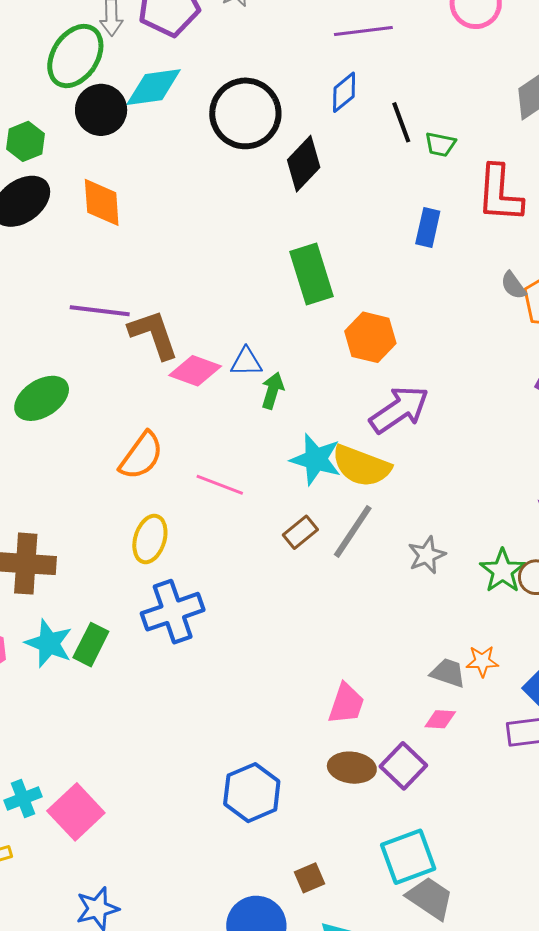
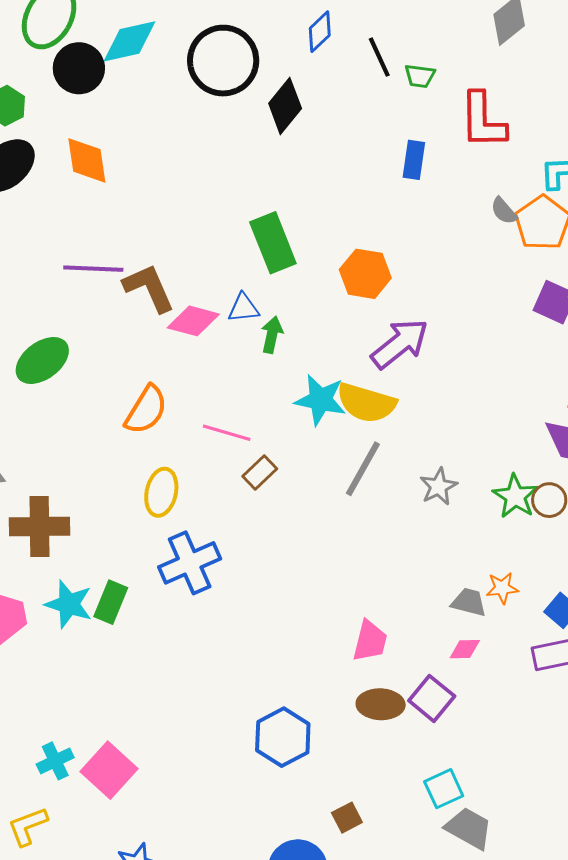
green rectangle: (312, 274) -> (273, 243), moved
brown rectangle: (300, 532) -> (260, 472), moved
cyan square: (408, 857) -> (444, 789), size x0.7

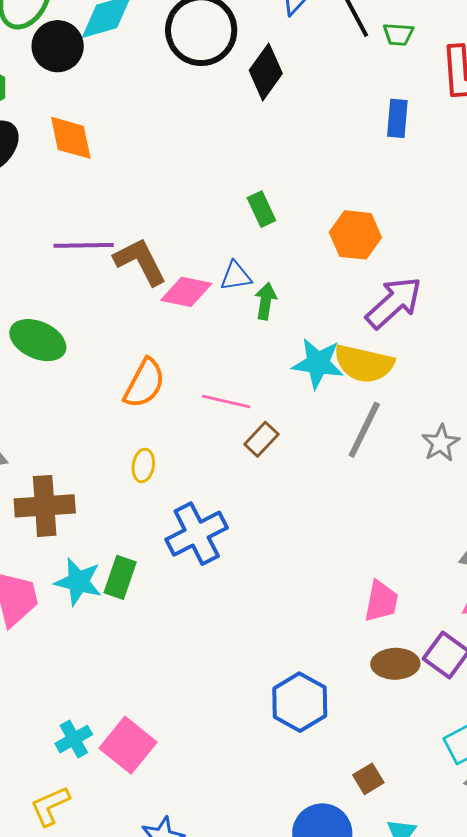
green rectangle: (273, 243) -> (261, 209), size x0.6
green ellipse: (42, 360) -> (38, 340), turned 64
yellow ellipse: (161, 492) -> (143, 465), moved, size x0.7

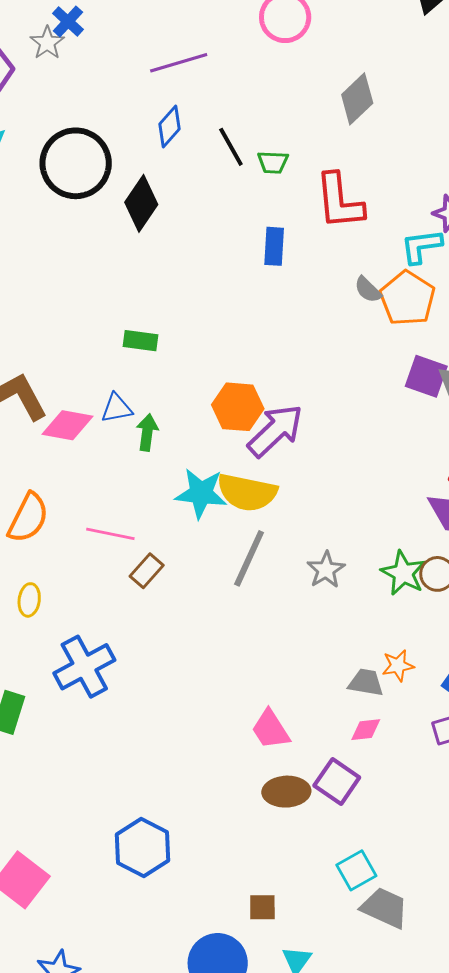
green rectangle: (261, 209) -> (141, 341), turned -56
orange hexagon: (355, 235) -> (238, 407), moved
pink trapezoid: (381, 601) -> (271, 729), turned 138
blue hexagon: (300, 702) -> (143, 847), moved
brown square: (368, 779) -> (262, 907), turned 32

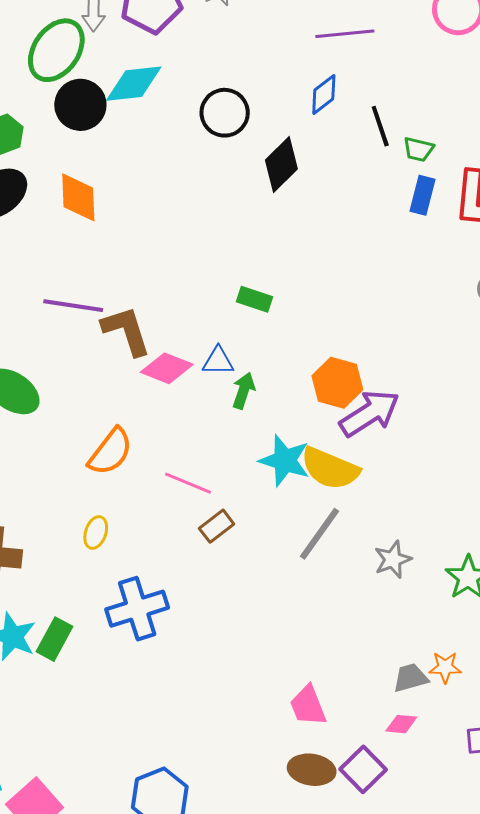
black circle: (76, 163) -> (225, 113), size x0.7
blue rectangle: (274, 246) -> (423, 195), moved
gray trapezoid: (366, 683) -> (410, 678), turned -36

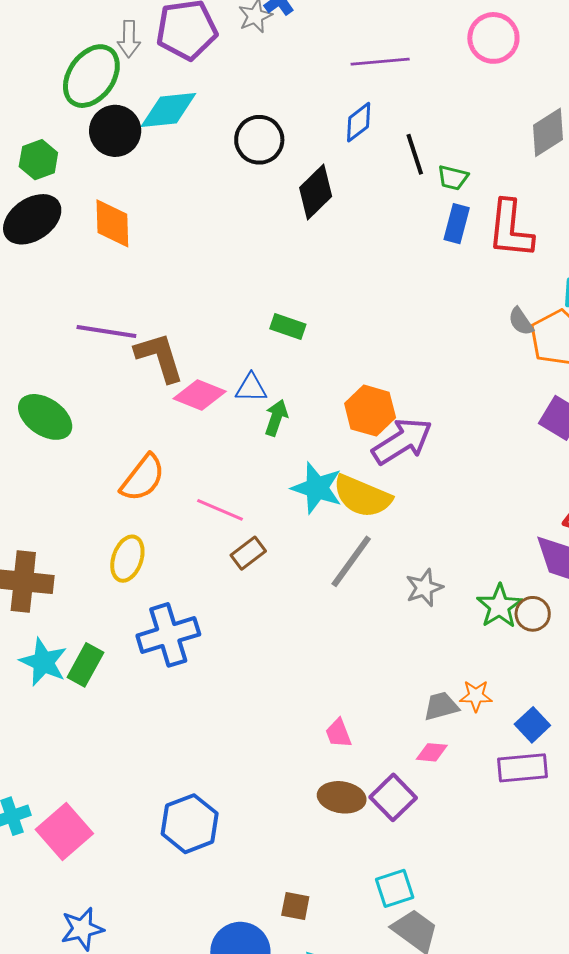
yellow ellipse: (96, 532) -> (127, 559), size x1.4
pink trapezoid: (308, 706) -> (338, 733), size x0.7

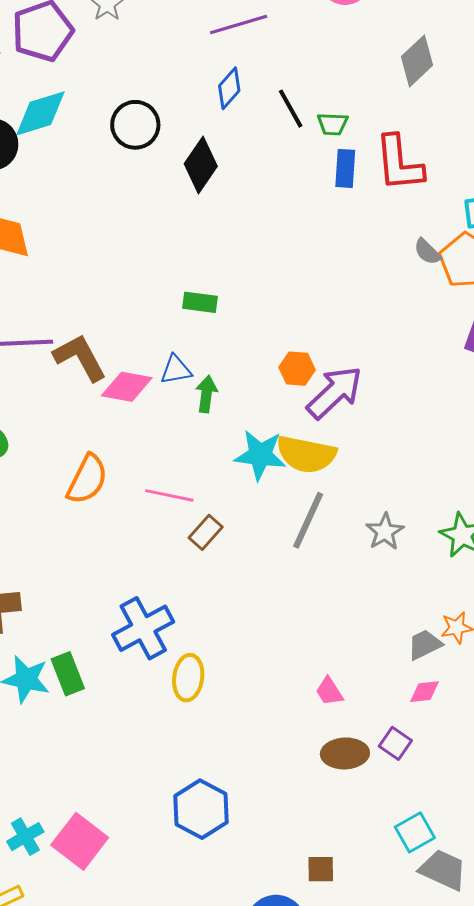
orange hexagon: (370, 411) -> (297, 369), size x0.7
yellow ellipse: (127, 559) -> (188, 678), moved
green rectangle: (85, 665) -> (68, 674), turned -39
purple square: (393, 797) -> (395, 743), size x0.7

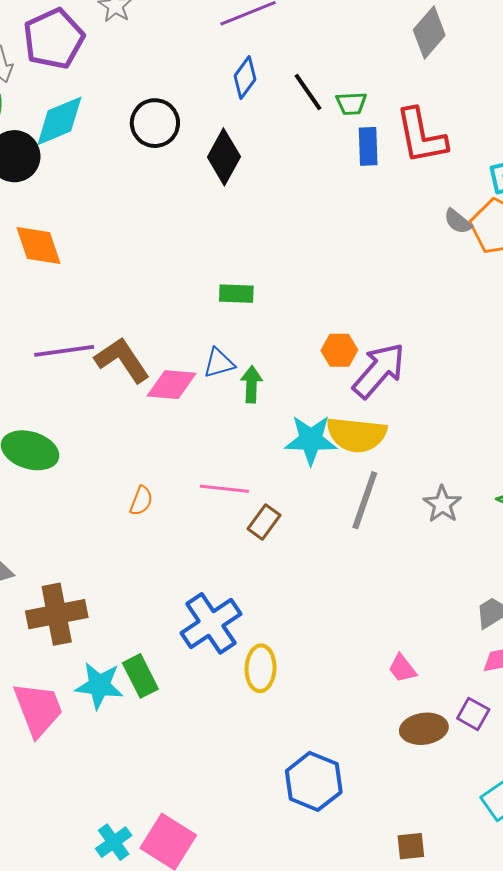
orange semicircle: (87, 479) -> (141, 501), moved, size x0.6
blue hexagon: (201, 809) -> (314, 781), moved

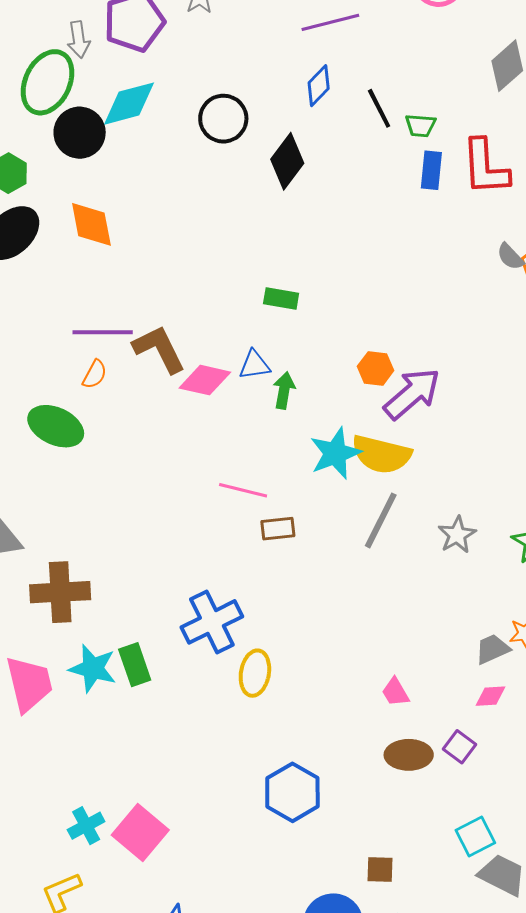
cyan star: (311, 440) -> (335, 453), turned -30
orange semicircle: (141, 501) -> (95, 374), moved
brown rectangle: (264, 522) -> (278, 529), turned 40

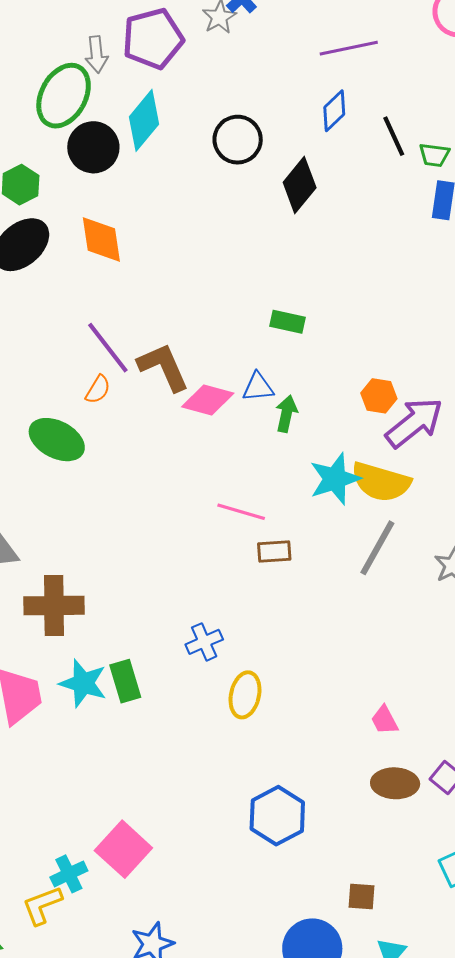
cyan diamond: (129, 104) -> (144, 120), turned -38
purple line: (103, 332) -> (108, 348), turned 50
blue cross: (212, 622) -> (204, 642), size x0.6
cyan cross: (86, 826) -> (69, 874), moved

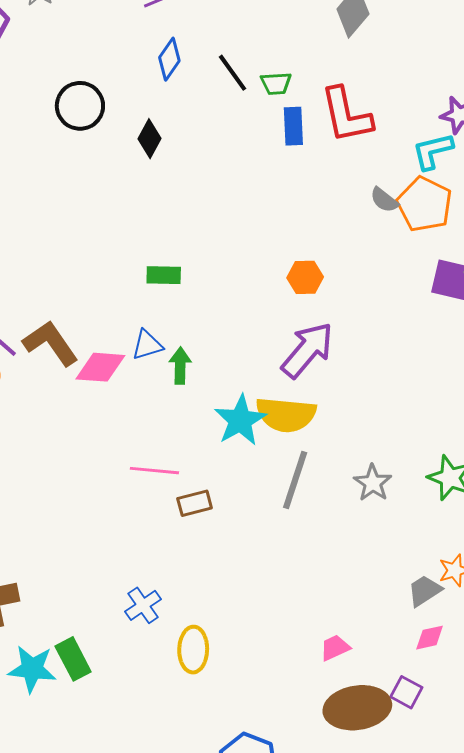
black diamond: (300, 185) -> (149, 139), size x0.7
orange hexagon: (379, 396) -> (305, 277), moved
pink trapezoid: (384, 720) -> (335, 648), turned 104
brown ellipse: (395, 783) -> (357, 708), size x1.4

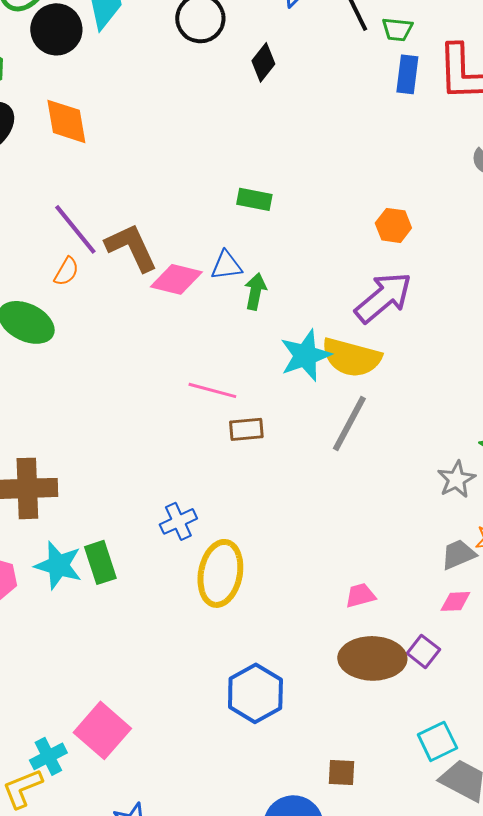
gray star: (373, 483) -> (456, 479), moved
yellow ellipse: (193, 650) -> (220, 573), size x1.4

